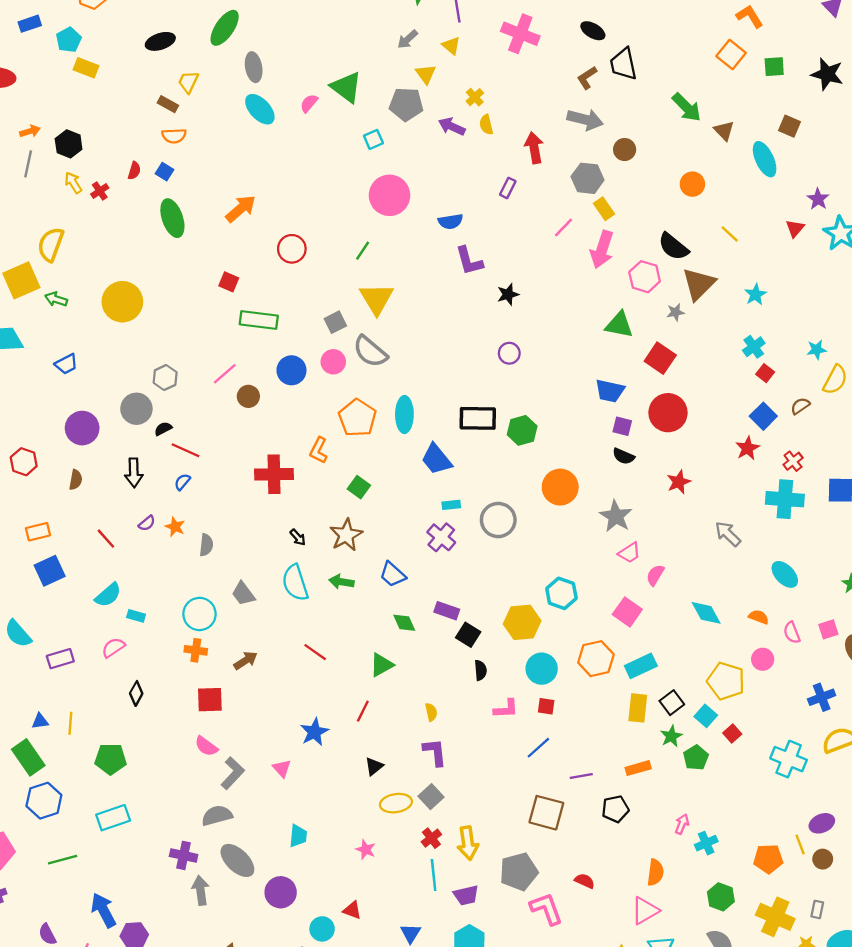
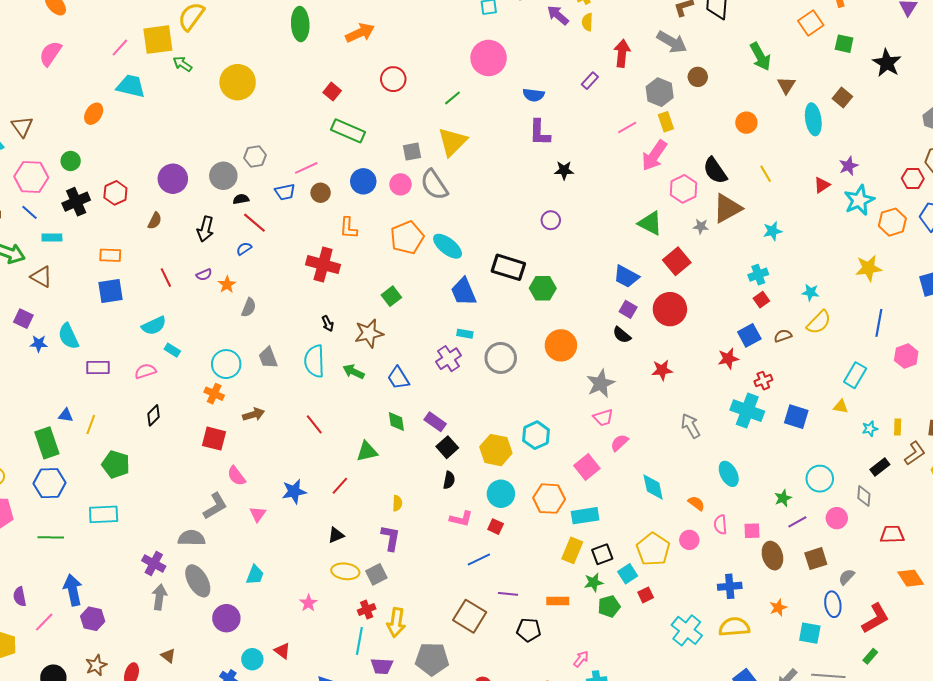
blue trapezoid: (66, 364) -> (285, 192), moved
cyan ellipse: (404, 415) -> (448, 246), turned -68
orange L-shape: (319, 450) -> (348, 228), moved, turned -40
pink semicircle: (206, 746) -> (236, 476), moved

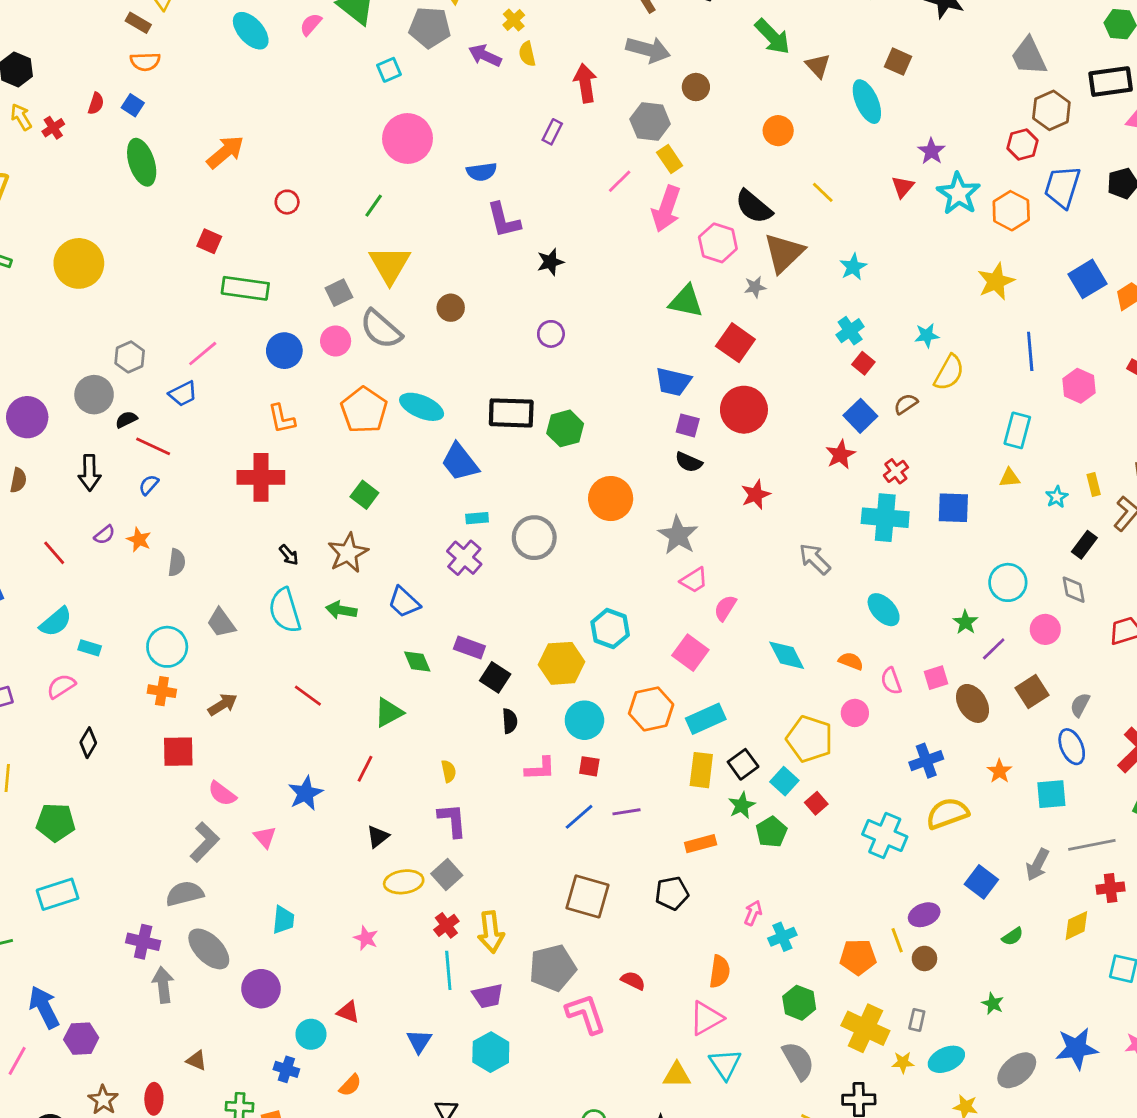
red circle: (393, 79) -> (287, 202), size x0.7
brown circle: (321, 193) -> (451, 308), moved
purple line: (508, 594) -> (627, 812), moved

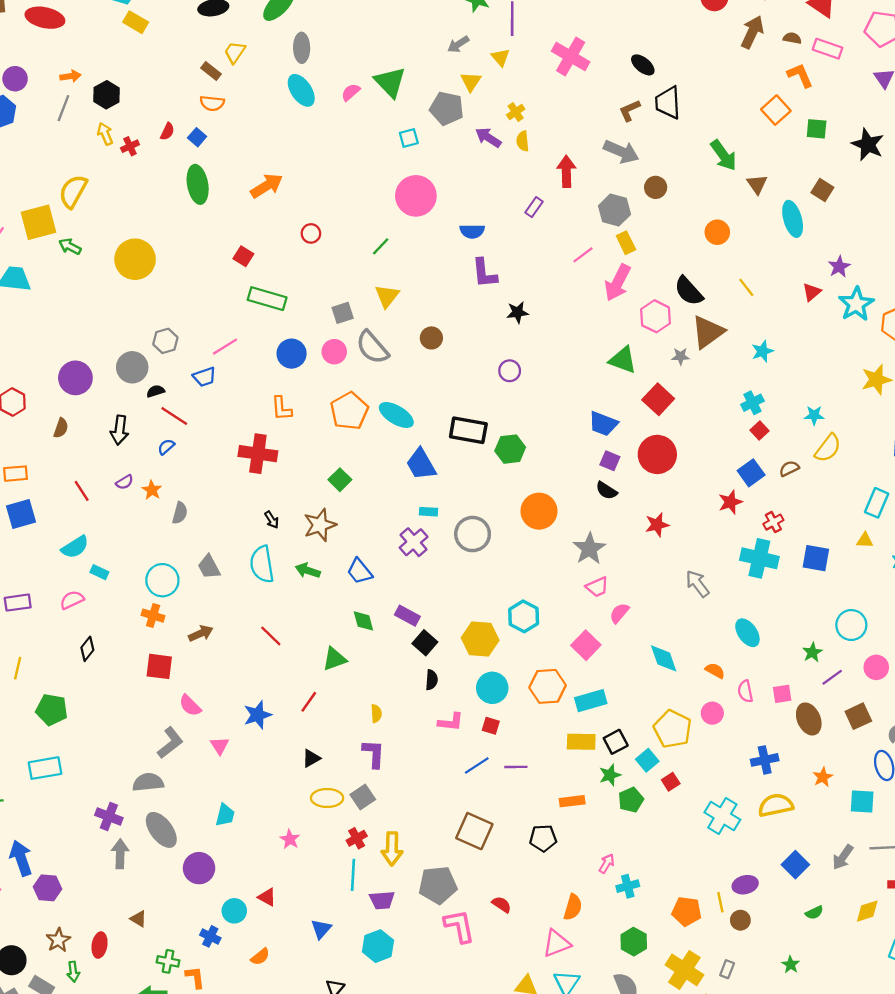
yellow triangle: (390, 265) -> (387, 296), size x0.7
yellow rectangle: (701, 770) -> (581, 742), turned 76

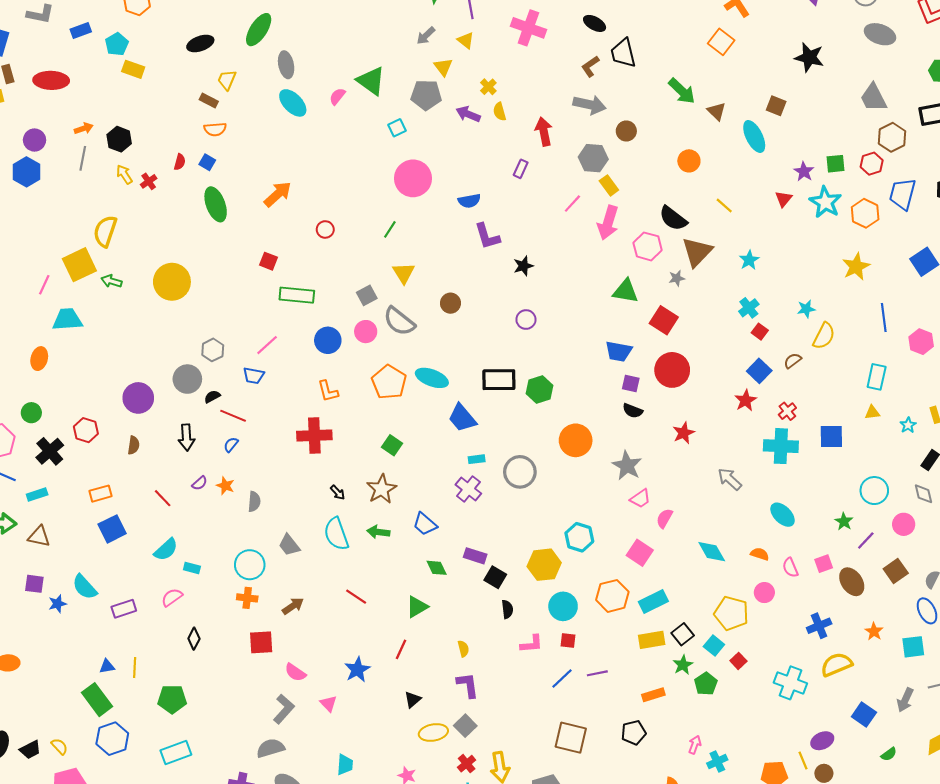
green square: (817, 129) -> (836, 164), moved
blue trapezoid: (204, 377) -> (254, 376), turned 40

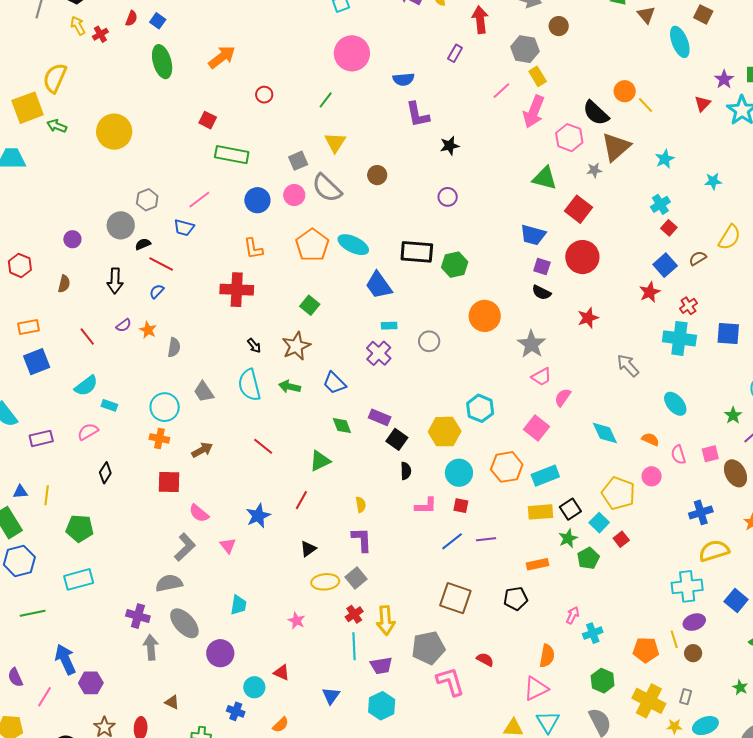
orange circle: (689, 161) -> (625, 91), moved
cyan star: (806, 309) -> (713, 181), moved
purple circle: (138, 398) -> (72, 239), size x0.6
gray circle: (520, 472) -> (429, 341), size x0.7
cyan cross: (790, 683) -> (687, 586), moved, turned -32

